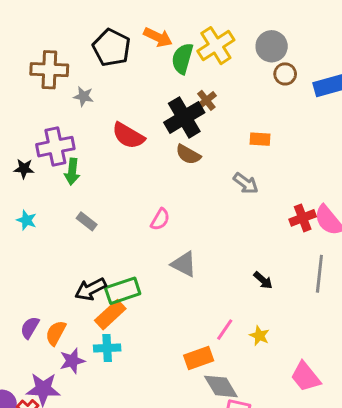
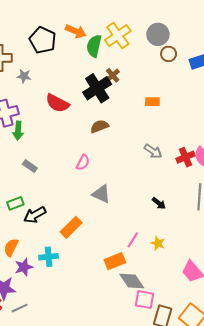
brown semicircle: (188, 154) -> (99, 126), moved, turned 132
gray arrow: (246, 183) -> (153, 151), moved
green rectangle: (123, 291) -> (15, 203), moved, size x0.7
orange rectangle: (110, 315) -> (71, 227), moved

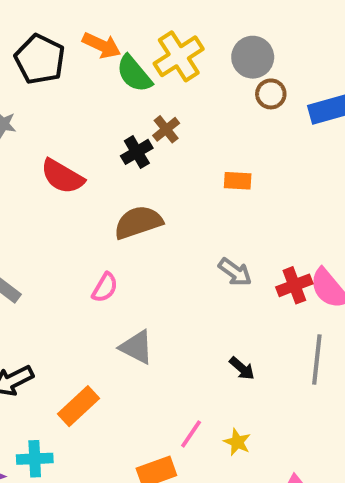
green semicircle: (94, 46) -> (134, 74), turned -55
black cross: (97, 88) -> (137, 152), size x0.6
brown semicircle: (99, 126) -> (138, 222), size x1.4

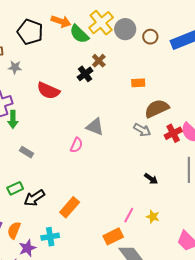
gray circle: (253, 57) -> (125, 29), moved
brown semicircle: (138, 222) -> (157, 109), moved
gray triangle: (137, 347) -> (95, 127), moved

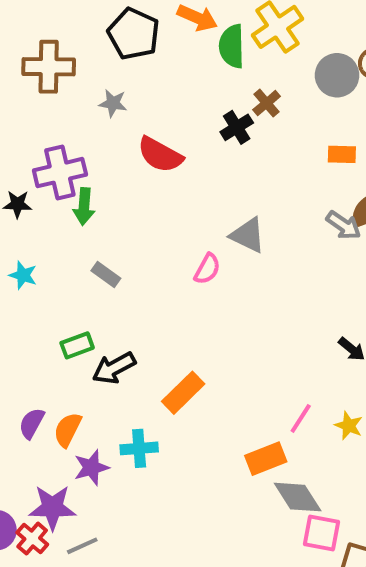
gray circle: (125, 29) -> (337, 75), moved
green semicircle: (79, 34) -> (232, 46), turned 40
gray star: (15, 67) -> (113, 103), moved
gray arrow: (142, 130) -> (343, 225), moved

